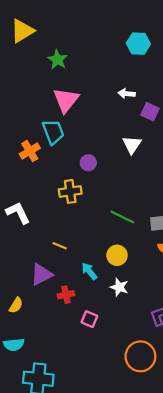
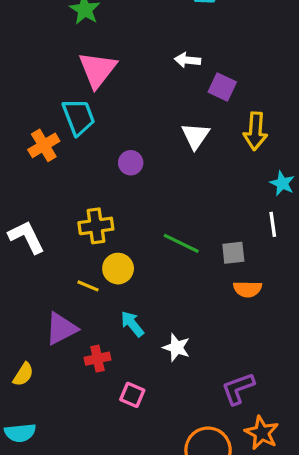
yellow cross: (70, 191) -> (96, 226), moved
yellow circle: (117, 255) -> (118, 269), moved

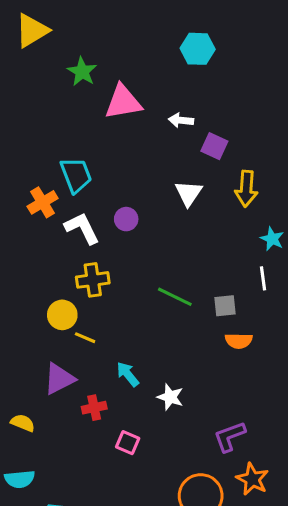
pink triangle: (98, 70) -> (123, 102), moved, turned 42
white L-shape: (26, 237) -> (82, 228), moved
yellow circle: (118, 269) -> (62, 315), moved
yellow semicircle: (23, 374) -> (23, 423), turned -100

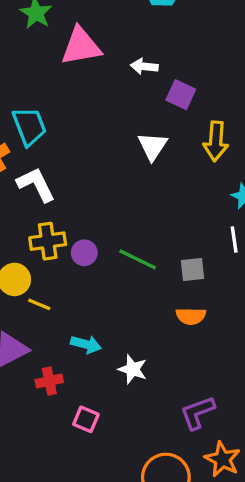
purple circle: (126, 219) -> (84, 253), moved
orange semicircle: (239, 341) -> (191, 316), moved
cyan arrow: (128, 374) -> (86, 344), turned 144

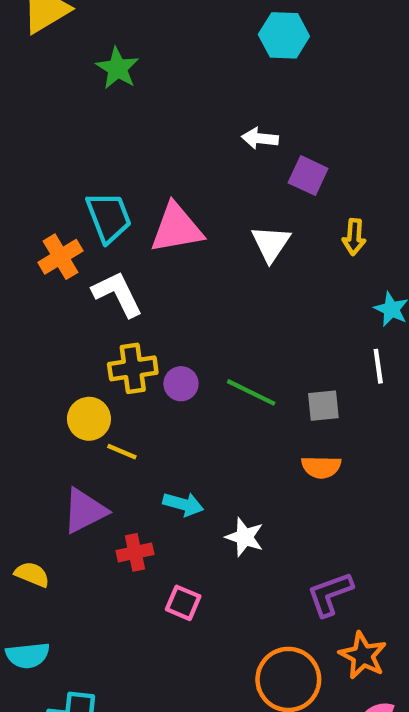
pink triangle: (81, 46) -> (177, 228), moved
yellow arrow: (216, 141) -> (354, 237), size x0.7

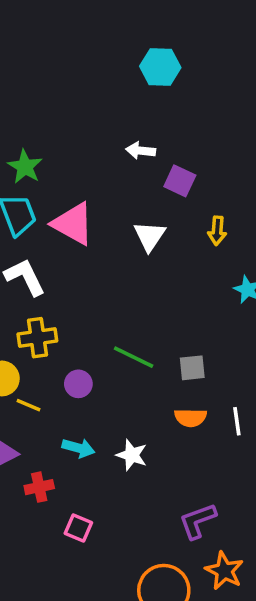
green star: (117, 68) -> (25, 167), moved
pink triangle: (177, 228) -> (73, 224), turned 39
white line: (378, 366) -> (237, 421), moved
purple circle: (181, 384) -> (78, 384), moved
white star: (245, 537) -> (132, 455), moved

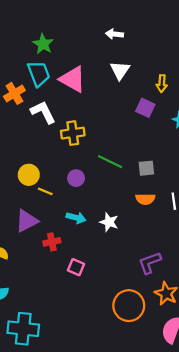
purple square: (180, 181) -> (145, 108), moved
white triangle: (150, 236) -> (120, 70), moved
yellow cross: (37, 338) -> (73, 133), moved

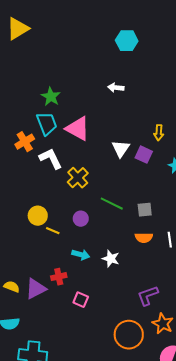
white triangle: (120, 70) -> (121, 149), moved
yellow cross: (73, 133) -> (78, 178), turned -35
purple triangle: (27, 221) -> (36, 289), moved

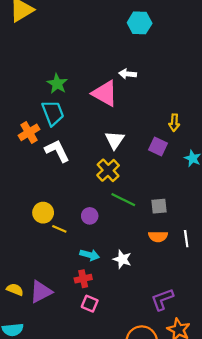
pink triangle: (78, 129) -> (105, 93), moved
white triangle: (121, 149) -> (115, 140), moved
yellow cross: (78, 178) -> (108, 170), moved
red cross: (59, 277) -> (83, 279), moved

